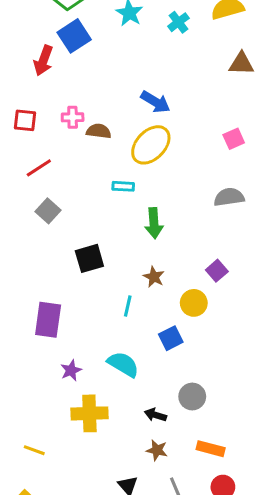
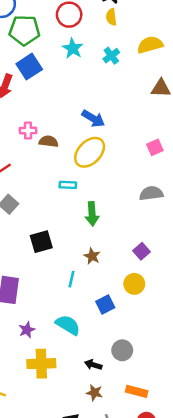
yellow circle: (194, 303) -> (134, 284), moved

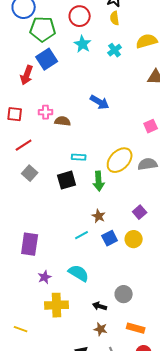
yellow ellipse: (90, 152) -> (120, 160), moved
black square: (41, 242) -> (67, 180), moved
cyan line: (71, 279) -> (82, 235), turned 48
blue square: (105, 304) -> (110, 238), moved

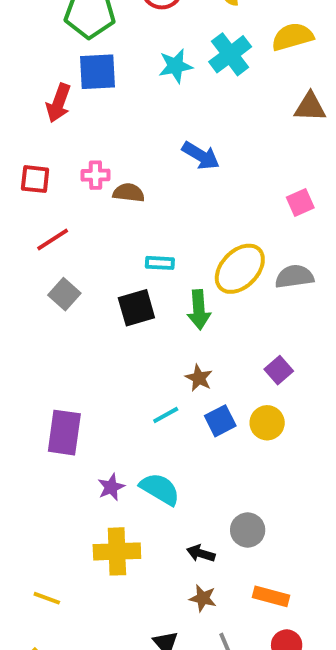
cyan star: (83, 44) -> (175, 66), moved, turned 30
cyan cross: (115, 50) -> (230, 54), size x1.5
blue square: (47, 59) -> (97, 72), turned 30
purple star: (45, 277) -> (111, 487), moved

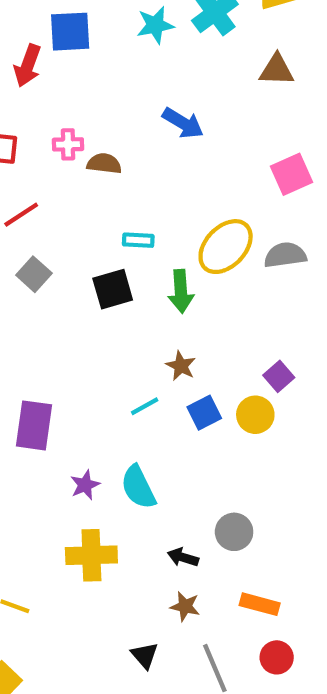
brown triangle: (310, 107) -> (277, 70), moved
pink square: (300, 202) -> (292, 174), size x1.4
purple square: (279, 370) -> (279, 376), moved
cyan semicircle: (160, 489) -> (138, 487), turned -147

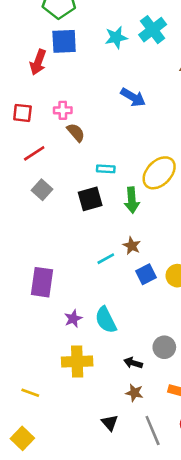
brown semicircle: (104, 164) -> (76, 132), moved, turned 42
cyan line: (145, 406) -> (106, 259), moved

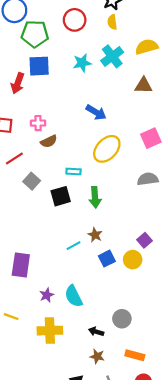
brown semicircle: (76, 132) -> (49, 141), turned 105
yellow ellipse: (159, 173) -> (107, 149), moved
gray square: (42, 190) -> (32, 181), moved
yellow line: (30, 393) -> (11, 317), moved

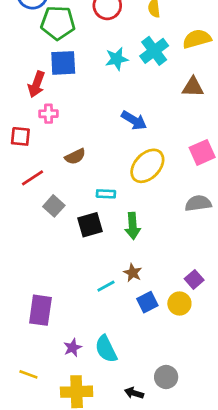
pink cross: (38, 123) -> (48, 114), moved

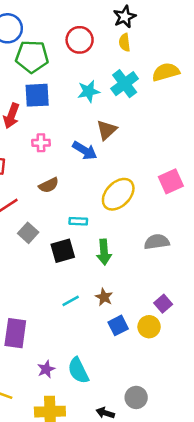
brown triangle: (193, 87) -> (107, 130), moved, turned -45
pink cross: (48, 114) -> (41, 143), moved
blue arrow: (134, 120) -> (85, 150), moved
gray semicircle: (198, 203) -> (157, 242), moved
cyan line: (106, 286) -> (71, 301), moved

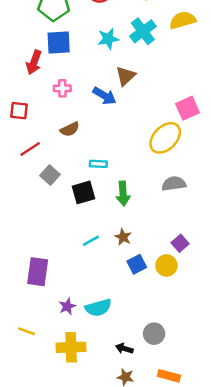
pink square: (171, 181) -> (187, 108), moved
yellow ellipse: (118, 194) -> (165, 138), moved
cyan semicircle: (78, 370) -> (98, 308), turned -80

